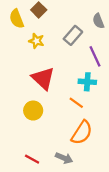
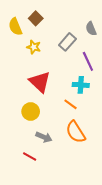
orange semicircle: (82, 133) -> (76, 132), turned 115
gray arrow: (64, 158) -> (44, 137), moved

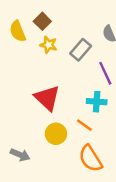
yellow star: (34, 47) -> (49, 45), moved
yellow circle: (31, 111) -> (56, 134), moved
gray arrow: (44, 137) -> (20, 155), moved

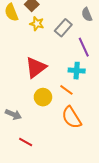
red triangle: (47, 98) -> (36, 68), turned 40

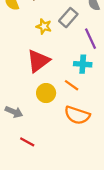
yellow star: (37, 24) -> (44, 26), moved
orange semicircle: (72, 117) -> (77, 115), turned -40

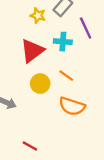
cyan cross: (83, 64) -> (63, 42), moved
red line: (27, 142) -> (30, 146), moved

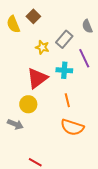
orange line: (66, 76) -> (67, 100), turned 40
yellow circle: (40, 84) -> (28, 104), moved

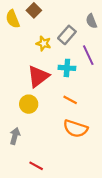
orange line: (67, 100) -> (70, 100), turned -48
gray arrow: (15, 124) -> (15, 136), moved, turned -98

